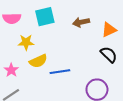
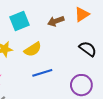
orange triangle: (109, 30) -> (82, 14), moved
yellow semicircle: (38, 61) -> (33, 49), moved

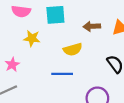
yellow semicircle: (33, 49) -> (73, 49), moved

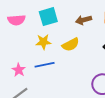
yellow star: (32, 38) -> (43, 42), moved
blue line: (62, 74) -> (45, 65), moved

